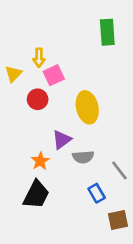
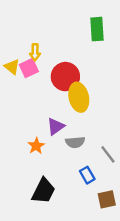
yellow triangle: (13, 74) -> (12, 67), turned -35
pink square: (54, 75) -> (29, 68), moved
red circle: (38, 99) -> (65, 77), moved, size x1.5
black trapezoid: (36, 195) -> (44, 191), moved

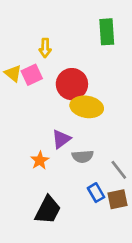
yellow arrow: (35, 52) -> (45, 48), moved
yellow ellipse: (79, 97) -> (87, 107), turned -68
brown square: (107, 199) -> (117, 199), moved

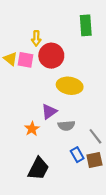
pink square: (32, 75) -> (25, 60), turned 35
red circle: (72, 84) -> (51, 56), moved

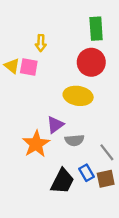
red circle: (51, 56) -> (91, 62), moved
orange star: (32, 129) -> (36, 144), size x1.6
black trapezoid: (38, 169) -> (62, 181), moved

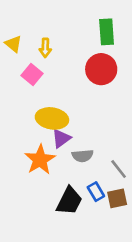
yellow triangle: (12, 66) -> (13, 44), moved
pink square: (29, 67) -> (32, 74), turned 30
yellow ellipse: (78, 96) -> (52, 118), moved

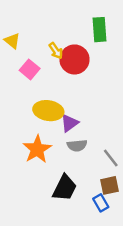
yellow arrow: (45, 48) -> (56, 51), moved, turned -35
red circle: (101, 69) -> (75, 59), moved
purple triangle: (61, 138) -> (70, 123), moved
blue rectangle: (96, 192) -> (101, 203), moved

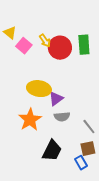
green rectangle: (99, 30) -> (84, 45), moved
pink square: (30, 69) -> (24, 46), moved

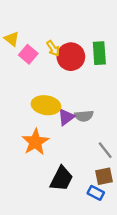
gray semicircle: (62, 117) -> (84, 116), moved
blue rectangle: (81, 163) -> (96, 193), turned -32

